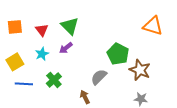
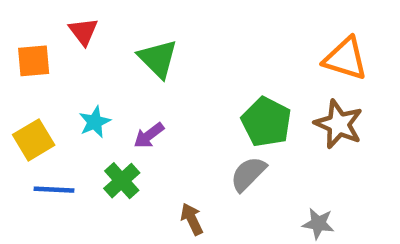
red triangle: (42, 30) -> (83, 32), moved
purple arrow: (66, 48) -> (149, 135), moved
brown star: (140, 70) -> (339, 124), moved
gray semicircle: (99, 77) -> (248, 174), moved

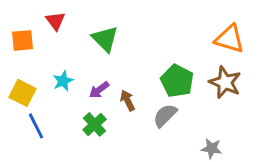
yellow square: (34, 140) -> (23, 93), turned -32
green cross: (122, 181) -> (95, 124), moved
blue line: (54, 190) -> (36, 126), turned 60
brown arrow: (192, 219) -> (128, 100), moved

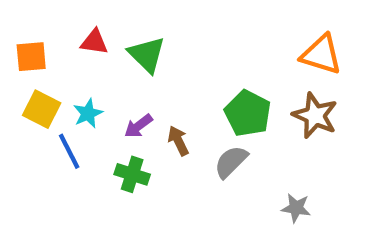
red triangle: (56, 21) -> (94, 42), moved, turned -45
yellow square: (23, 93) -> (42, 109), moved
green cross: (95, 124) -> (132, 174), turned -30
blue line: (36, 126) -> (69, 151), moved

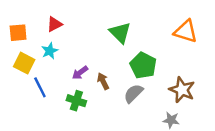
red triangle: (94, 42) -> (55, 24), turned -35
green triangle: (147, 55) -> (120, 33), moved
cyan star: (88, 113) -> (50, 51), moved
brown star: (315, 115) -> (182, 90), moved

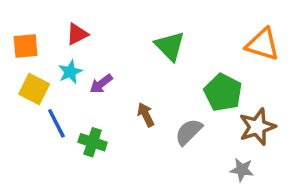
green pentagon: (143, 65) -> (223, 92), moved
purple arrow: (80, 73) -> (101, 84), moved
brown star: (182, 90) -> (257, 127), turned 30
green cross: (76, 101) -> (93, 142), moved

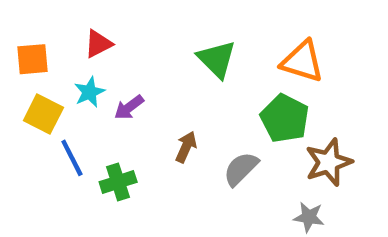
orange triangle: (262, 44) -> (302, 61), moved
brown arrow: (146, 115) -> (186, 147), turned 50
green cross: (93, 142) -> (118, 182), turned -36

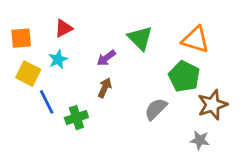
purple arrow: (129, 107) -> (106, 58), moved
brown arrow: (186, 147) -> (105, 88), moved

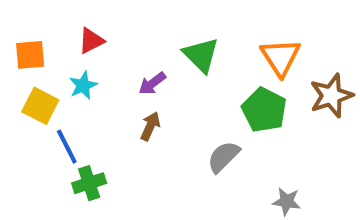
orange triangle: (195, 40) -> (280, 57), turned 40
brown star: (212, 105) -> (331, 96), moved
green cross: (76, 118) -> (89, 183), moved

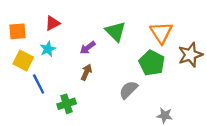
green cross: (89, 183) -> (67, 104), moved

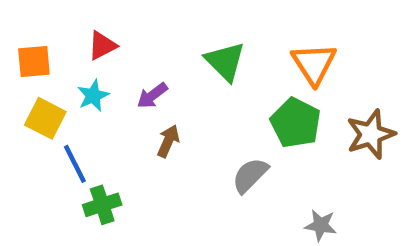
purple arrow: (88, 48) -> (152, 96), moved
brown star: (190, 55) -> (371, 134), moved
green cross: (67, 104) -> (102, 205), moved

